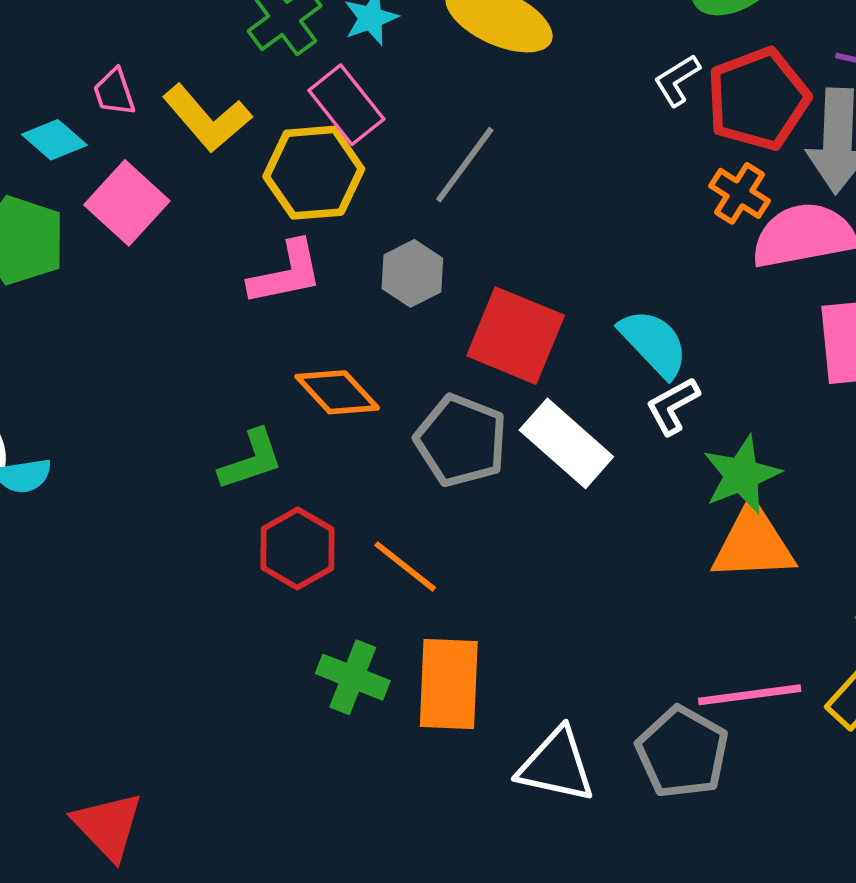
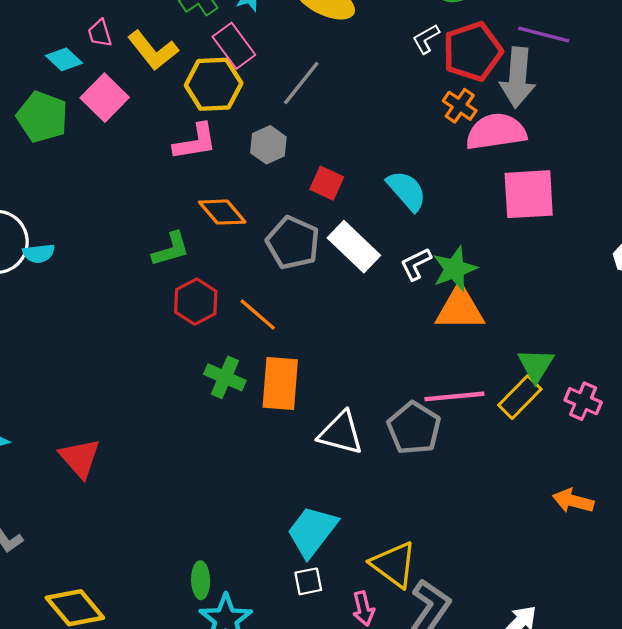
red square: (516, 336) -> (327, 183), size x0.6
white L-shape: (673, 406) -> (416, 264), moved

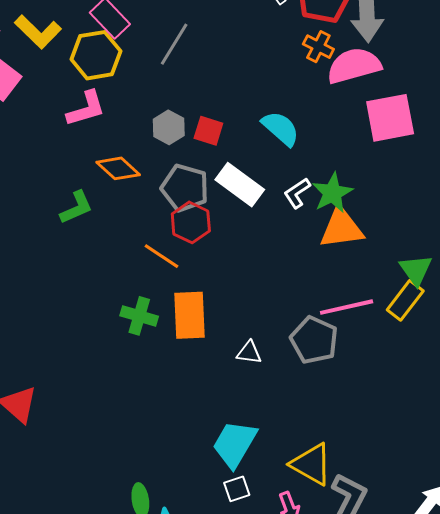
gray hexagon: (268, 145) -> (169, 127), moved
red hexagon: (196, 302) -> (191, 222), moved
white triangle: (341, 433) -> (249, 353), size x0.6

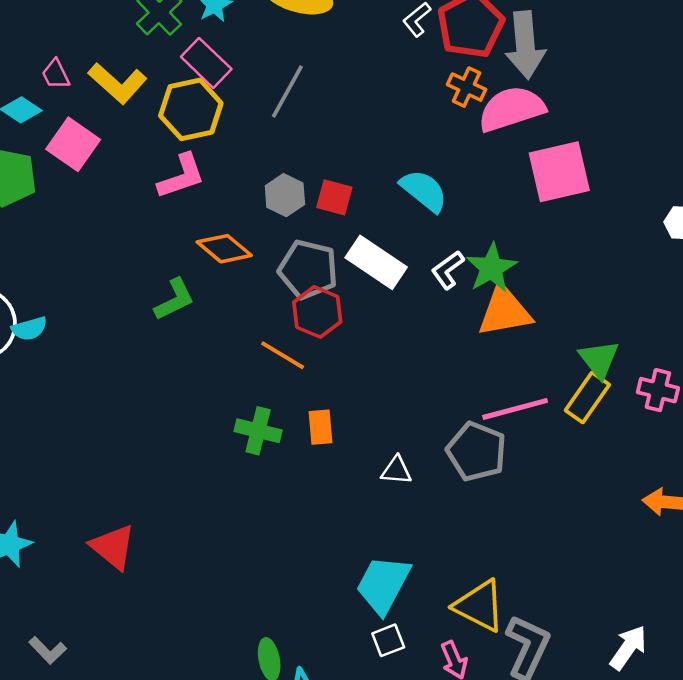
orange rectangle: (189, 315) -> (320, 427), size x0.6

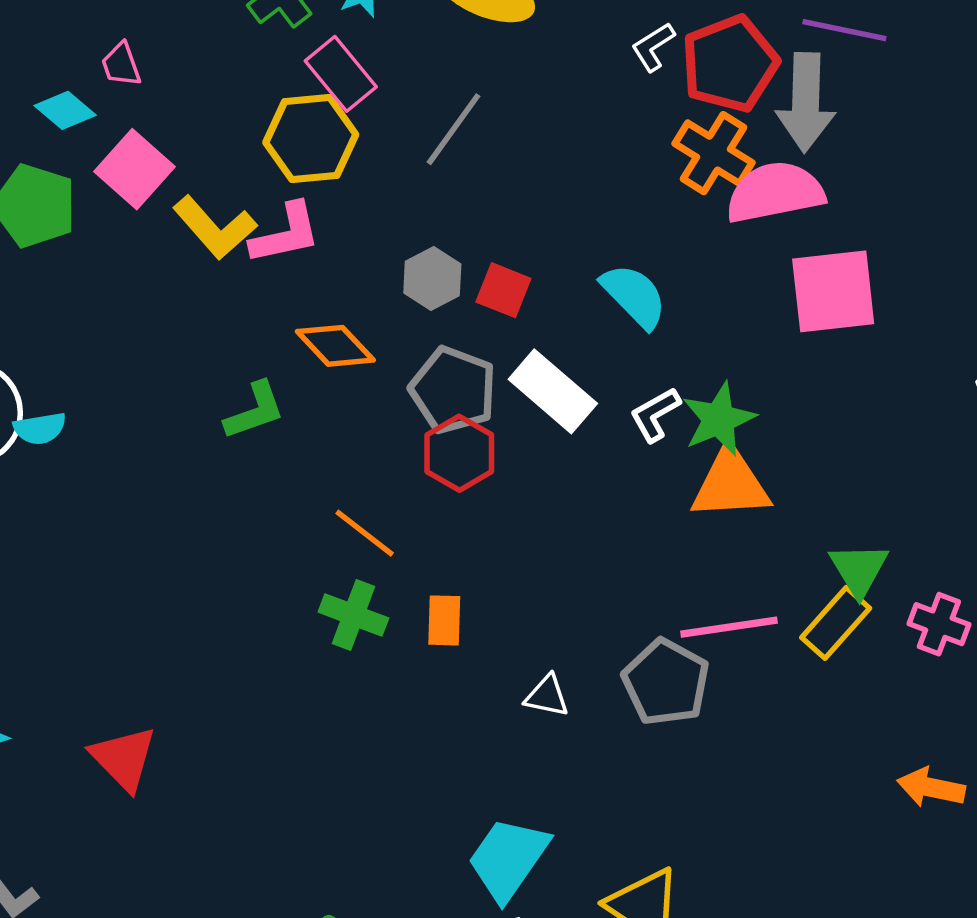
yellow L-shape: (118, 83) -> (215, 228), moved
orange cross: (467, 87) -> (714, 153), size x1.4
orange line: (283, 355) -> (365, 533), moved

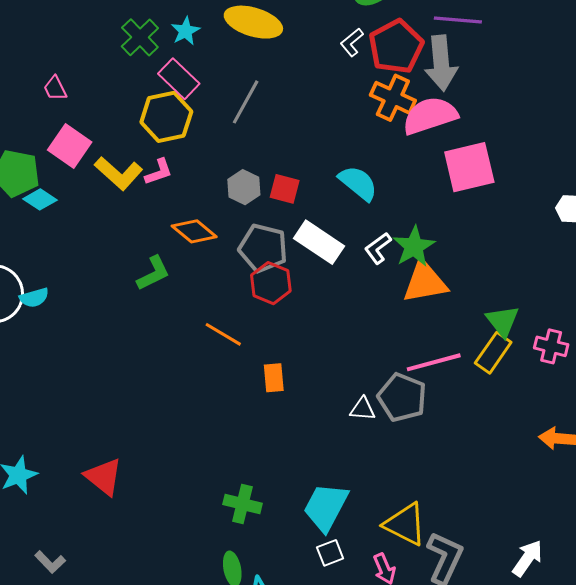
cyan diamond: (65, 110) -> (40, 199), moved
pink L-shape: (286, 234) -> (159, 172), size x0.7
green cross: (353, 615) -> (242, 504), moved
white triangle: (547, 696) -> (363, 409), moved

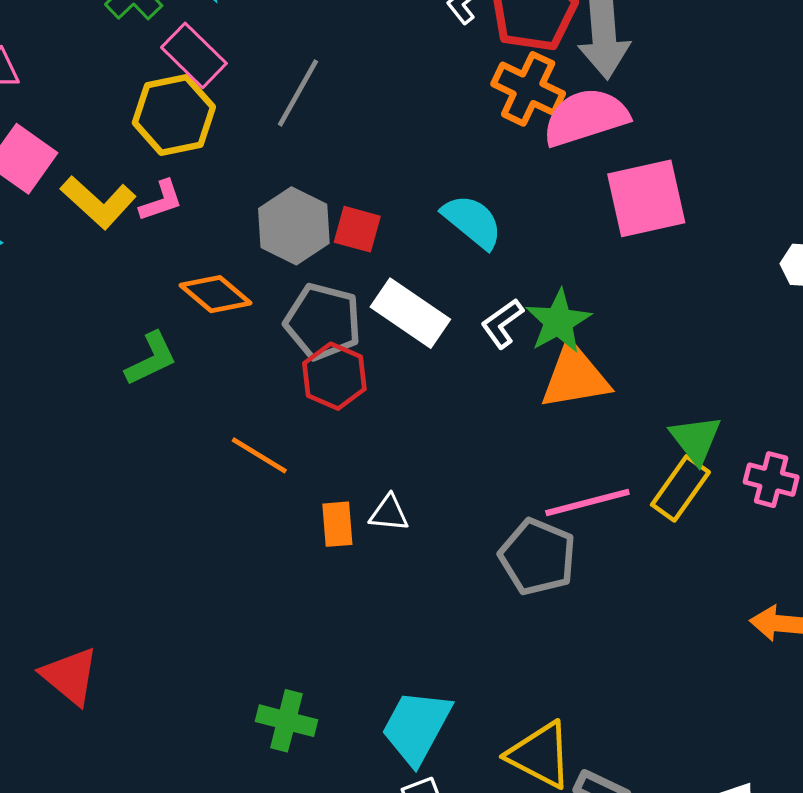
gray hexagon: (244, 187) -> (294, 226), size x1.4
white triangle: (363, 409) -> (389, 513), moved

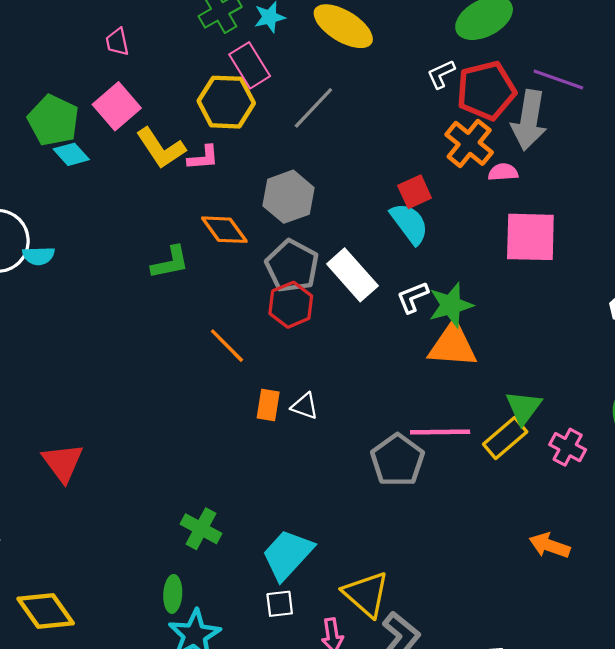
pink semicircle: (586, 117) -> (503, 172), size x0.5
red square: (357, 229) -> (415, 192), moved, turned 36

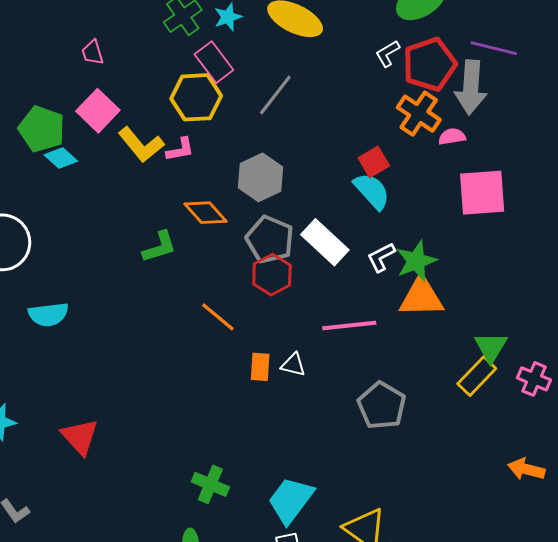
cyan semicircle: (38, 256) -> (48, 314), moved, size x1.4
pink line: (440, 432) -> (349, 325), moved

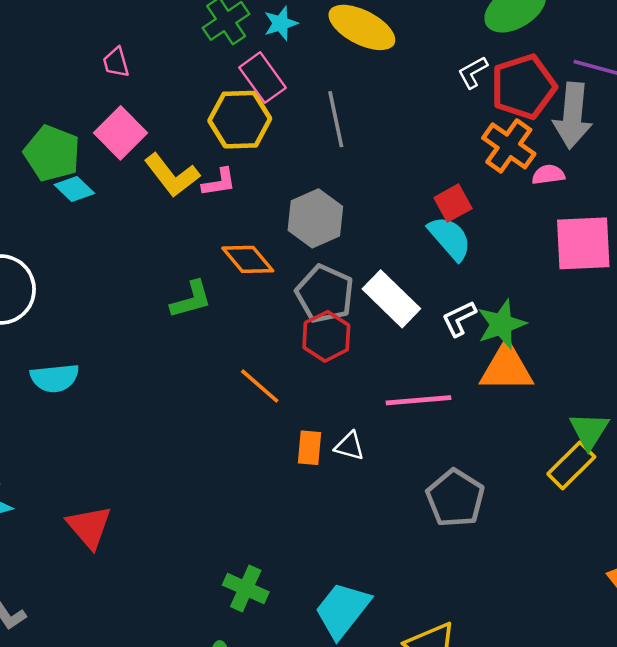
gray line: (275, 95) -> (336, 119), turned -51

